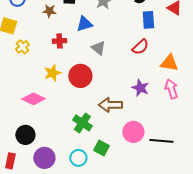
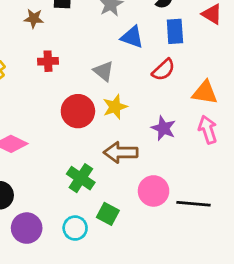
blue triangle: (84, 24) -> (132, 37), moved, turned 36
yellow star: (52, 73) -> (115, 107), moved

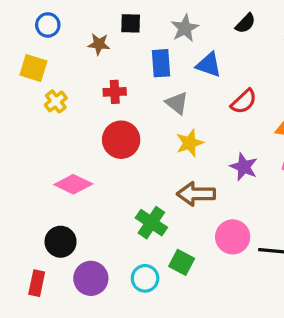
blue rectangle: (175, 31) -> (161, 63), moved
red circle: (78, 111) -> (121, 140), moved

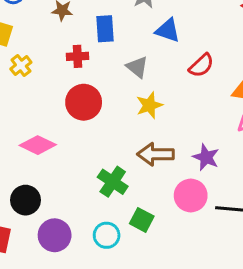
blue rectangle: (161, 63) -> (105, 29), moved
purple star: (244, 167) -> (206, 157), moved

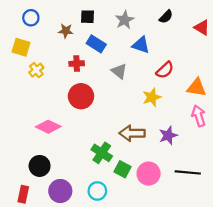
blue rectangle: (105, 29) -> (96, 44), turned -54
yellow star: (149, 105) -> (152, 97), moved
purple star: (206, 157) -> (168, 135), turned 30
pink circle: (191, 195) -> (149, 174), moved
green square: (142, 220) -> (122, 169), moved

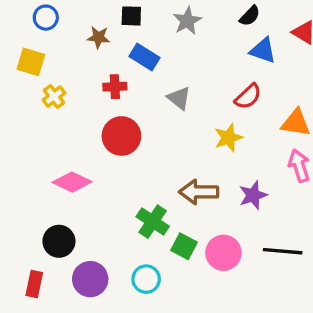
blue triangle: (141, 45) -> (263, 50), moved

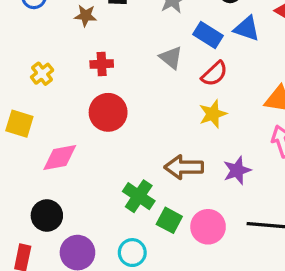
blue rectangle: (144, 57) -> (208, 35), moved
yellow square: (31, 62) -> (19, 124), moved
red semicircle: (248, 97) -> (214, 74), moved
gray triangle: (179, 98) -> (171, 58), moved
pink diamond: (72, 182) -> (60, 157), turned -36

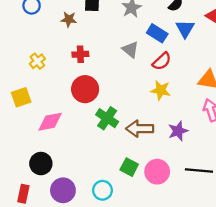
blue triangle: (247, 29) -> (185, 29), turned 42
yellow star: (213, 114) -> (161, 90), turned 30
yellow square: (19, 124) -> (21, 97), turned -36
green cross: (139, 196) -> (107, 118), moved

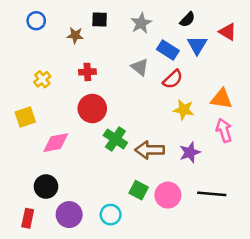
yellow star: (161, 90) -> (184, 110), moved

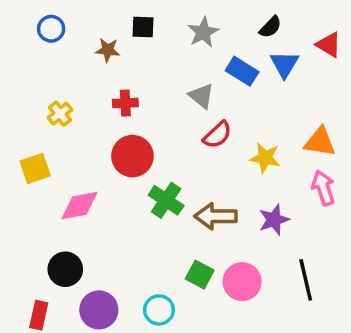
red semicircle: (173, 79) -> (217, 135), moved
black line: (212, 194) -> (306, 280), turned 72

